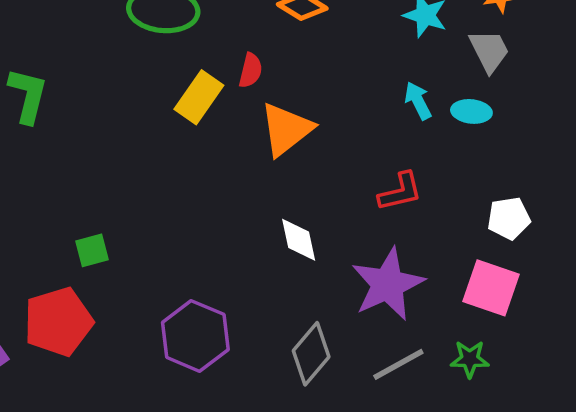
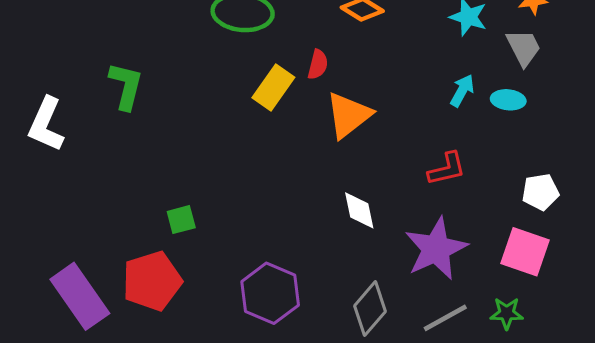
cyan arrow: (418, 101) -> (462, 91), turned 56

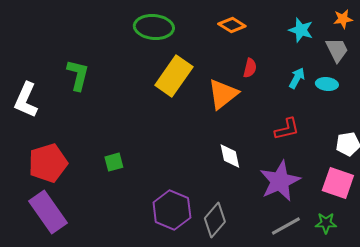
red semicircle: (318, 65) -> (250, 68), moved
yellow rectangle: (273, 88) -> (174, 76), size x1.4
red pentagon: (152, 281) -> (48, 163), moved
gray diamond: (370, 309) -> (215, 220), moved

